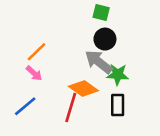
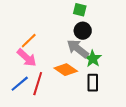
pink arrow: (34, 73) -> (27, 58), size x1.5
green star: (118, 75) -> (93, 59), turned 30
red line: (71, 107) -> (38, 84), moved

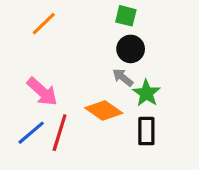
orange line: (29, 41) -> (44, 24), moved
gray arrow: (78, 49) -> (123, 77), size x0.6

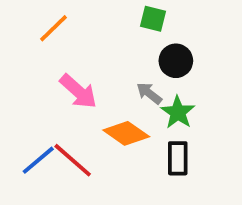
black circle: (131, 49) -> (176, 61), moved
pink arrow: (42, 92) -> (78, 91), moved
red line: (60, 133) -> (73, 160), turned -66

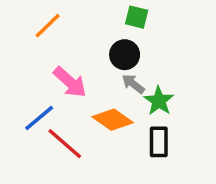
black circle: (176, 61) -> (125, 55), moved
blue line: (38, 160) -> (39, 118), moved

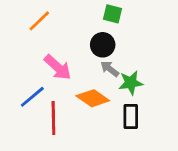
green star: (159, 101) -> (131, 83), turned 30
red line: (65, 144) -> (53, 118), turned 48

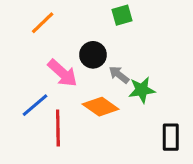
green square: (112, 14) -> (122, 15), turned -30
black circle: (103, 45) -> (93, 55), moved
black rectangle: (131, 117) -> (171, 137), moved

